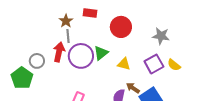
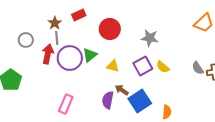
red rectangle: (90, 13) -> (79, 15), turned -32
gray circle: (37, 61) -> (26, 40), moved

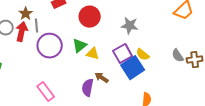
brown star: (55, 23) -> (26, 14), moved
red arrow: (48, 54) -> (22, 32), moved
green triangle: (90, 55) -> (80, 46), moved
blue square: (140, 101) -> (133, 68), moved
pink rectangle: (66, 104) -> (46, 92), turned -60

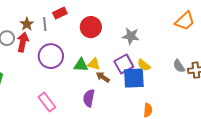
gray line: (37, 26) -> (45, 24), moved
green triangle: (80, 46) -> (81, 65), moved, turned 42
blue square: (133, 68) -> (134, 78), turned 30
brown arrow: (102, 78) -> (103, 77), moved

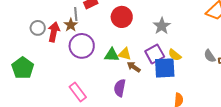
brown star: (27, 24) -> (71, 25), moved
gray star: (131, 36) -> (162, 26), turned 30

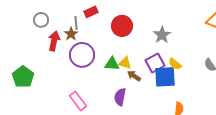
gray circle: (38, 28) -> (41, 20), moved

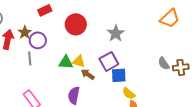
gray line: (76, 23) -> (30, 58), moved
purple circle: (82, 55) -> (38, 40), moved, size x0.7
yellow semicircle: (175, 64) -> (129, 93), moved
blue square: (165, 77) -> (119, 75), size x0.7

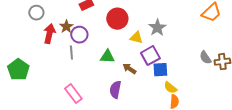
yellow triangle: (79, 61) -> (136, 38), moved

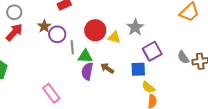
red circle: (117, 19) -> (95, 30), moved
red arrow: (49, 34) -> (14, 32), moved, turned 30
gray line: (71, 53) -> (72, 47), moved
purple square: (150, 56) -> (152, 51), moved
purple semicircle: (115, 90) -> (87, 71), moved

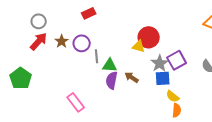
brown star: (44, 26) -> (62, 41), moved
gray star: (135, 27) -> (160, 63), moved
red circle: (95, 30) -> (149, 37), moved

